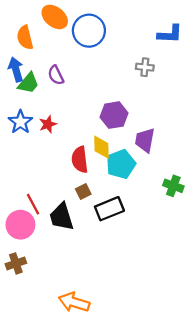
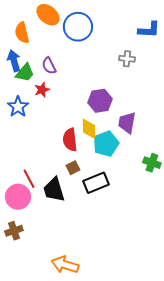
red star: (48, 124) -> (42, 90), moved

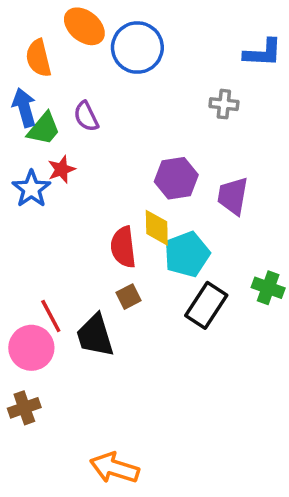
red star: (42, 90) -> (61, 169), moved
purple trapezoid: (127, 123) -> (233, 196), moved
black rectangle: (96, 183) -> (206, 305), moved, turned -35

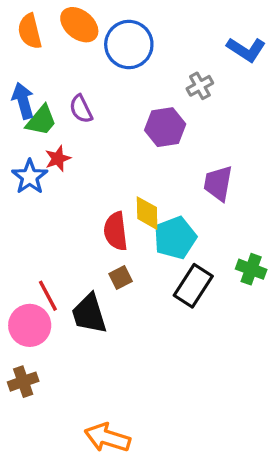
blue L-shape: (263, 53) -> (246, 49), turned 30
orange semicircle: (38, 58) -> (30, 31), moved
gray cross: (224, 104) -> (200, 86), moved, turned -35
purple hexagon: (176, 178) -> (165, 127), moved

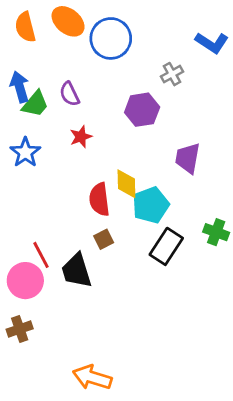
red star: (58, 159) -> (81, 137), moved

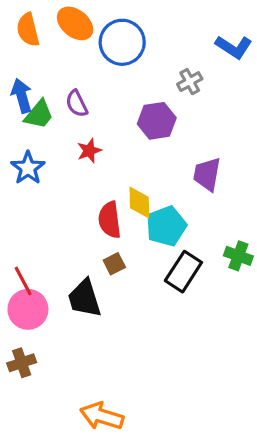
red line: (41, 255) -> (23, 281), moved

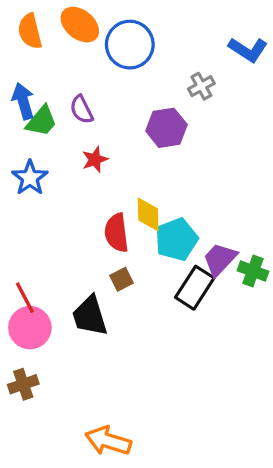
purple trapezoid: (207, 174) -> (220, 259), moved, turned 33

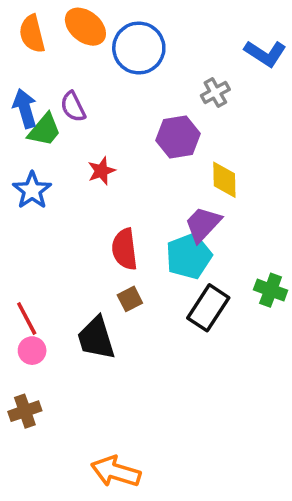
purple semicircle: (82, 109) -> (73, 107), moved
yellow diamond: (148, 214) -> (224, 180), moved
purple trapezoid: (220, 259) -> (203, 224), moved
pink circle: (30, 328) -> (32, 351), size x0.6

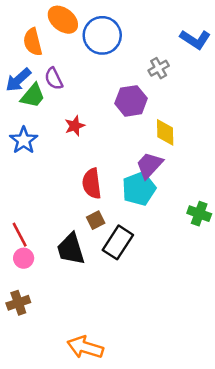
orange semicircle: (32, 34) -> (33, 42), moved
blue arrow: (25, 109) -> (18, 80), turned -116
black rectangle: (208, 308) -> (118, 242), moved

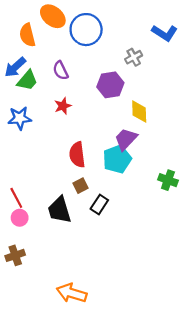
purple semicircle: (54, 79) -> (61, 70), moved
blue star: (24, 140) -> (20, 118), turned 30
black rectangle: (118, 242) -> (99, 204), size x0.7

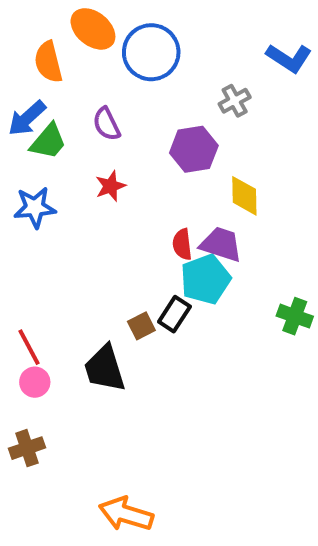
purple trapezoid: (126, 139) -> (221, 244), turned 65
red semicircle: (77, 155) -> (182, 244), moved, size x0.7
black rectangle: (99, 204) -> (174, 314), moved

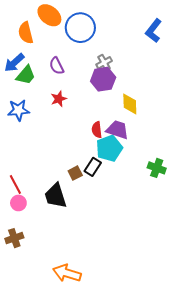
blue L-shape: (289, 58) -> (154, 31), turned 95
gray cross: (235, 101) -> (104, 63), moved

